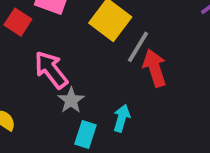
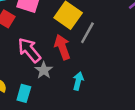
red arrow: (155, 68) -> (62, 47), moved
cyan rectangle: (86, 134) -> (24, 93), moved

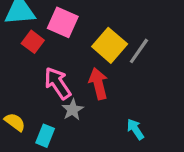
gray line: (87, 33) -> (139, 51), moved
cyan arrow: (78, 81) -> (135, 129), moved, turned -54

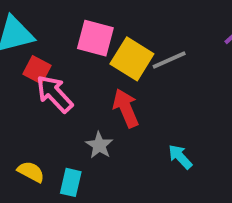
pink square: (63, 22) -> (95, 38), moved
gray line: (139, 51) -> (169, 60), turned 40
pink arrow: (58, 83) -> (54, 94), moved

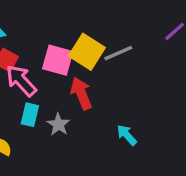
pink square: (95, 38) -> (58, 60), moved
cyan rectangle: (71, 182) -> (30, 115), moved

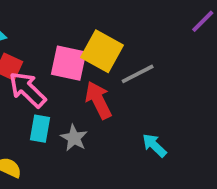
gray line: (118, 53) -> (138, 74), moved

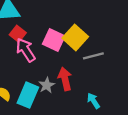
red arrow: (98, 100) -> (65, 79), moved
cyan rectangle: (40, 129) -> (28, 95), moved, size x1.5

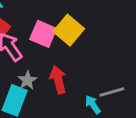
gray line: (93, 56) -> (112, 92), moved
gray star: (47, 85) -> (27, 80), moved

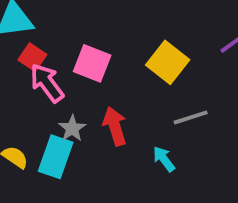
yellow square: (69, 30) -> (168, 62), moved
gray line: (112, 92) -> (191, 117), moved

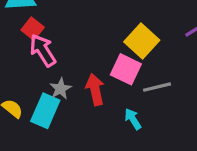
pink square: (92, 63) -> (126, 69), moved

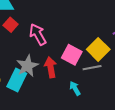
yellow square: (142, 41) -> (98, 49), moved
pink arrow: (43, 50) -> (38, 34), moved
gray star: (60, 89) -> (27, 66), size x1.5

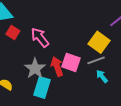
pink square: (72, 55) -> (71, 62), moved
cyan rectangle: (17, 80) -> (42, 87), moved
cyan arrow: (75, 88) -> (102, 76), moved

